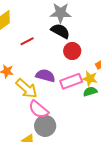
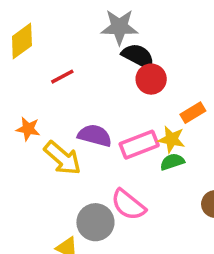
black semicircle: (60, 31) -> (138, 56), moved
red circle: (72, 51) -> (151, 79), moved
pink semicircle: (39, 109) -> (128, 205), moved

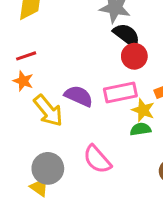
red line: (62, 77) -> (26, 56), moved
pink rectangle: (139, 145) -> (120, 93), moved
gray circle: (95, 222) -> (48, 168), moved

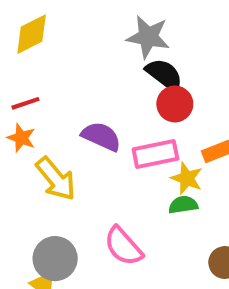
purple semicircle: (79, 96) -> (101, 136), moved

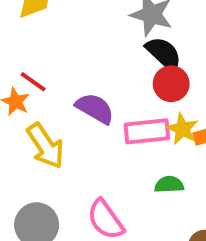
red line: (25, 103) -> (33, 82), moved, turned 48
yellow star: (187, 178) -> (182, 129), moved

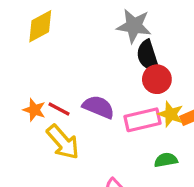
black semicircle: (164, 54) -> (148, 56), turned -144
red line: (33, 82) -> (59, 109), moved

